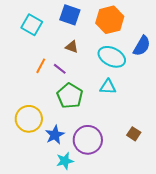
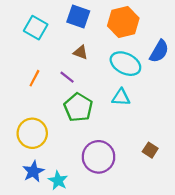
orange line: (41, 66) -> (34, 78), moved
blue star: (55, 135) -> (33, 171), moved
cyan star: (65, 161) -> (58, 180), moved, turned -30

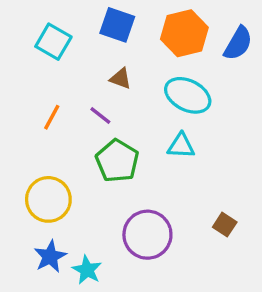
blue semicircle: (159, 51) -> (238, 43), moved

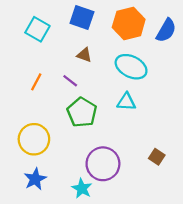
cyan star: (87, 270) -> (82, 188), moved

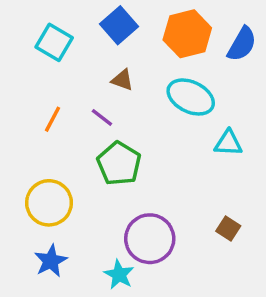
blue square: (82, 18) -> (119, 25), turned 30
cyan triangle: (126, 102) -> (228, 143), moved

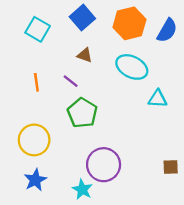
orange line: (52, 119) -> (36, 82), turned -36
brown square: (228, 228) -> (171, 167), moved, turned -35

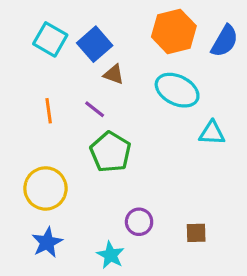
blue square: (82, 18) -> (95, 44), moved
purple circle: (104, 165) -> (139, 222), size x0.6
brown square: (171, 167) -> (196, 233), moved

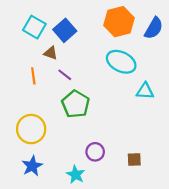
brown triangle: (114, 74) -> (51, 53), moved

